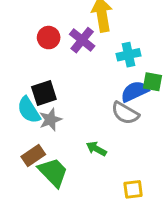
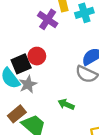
red circle: (49, 38) -> (37, 56), moved
cyan cross: (129, 55) -> (84, 13), moved

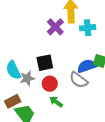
red circle: (37, 56) -> (50, 84), moved
black square: (21, 64) -> (45, 63), moved

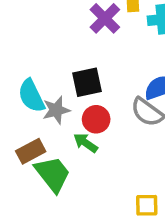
green arrow: (56, 102) -> (86, 143), moved

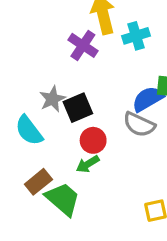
gray star: (56, 110) -> (52, 99), moved
green arrow: (86, 143) -> (88, 164), turned -55

